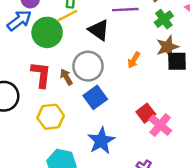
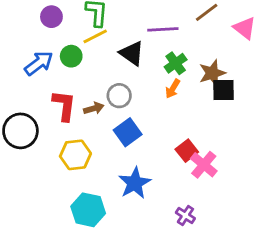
green cross: (164, 19) -> (176, 63), moved
blue arrow: (19, 20) -> (39, 63), moved
green circle: (47, 32) -> (71, 56), size x0.6
gray circle: (88, 66) -> (119, 96), size x0.7
brown arrow: (66, 77) -> (94, 108), turned 105

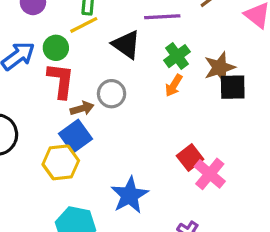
red L-shape: (64, 106) -> (61, 81), moved
blue square: (128, 132) -> (76, 136), moved

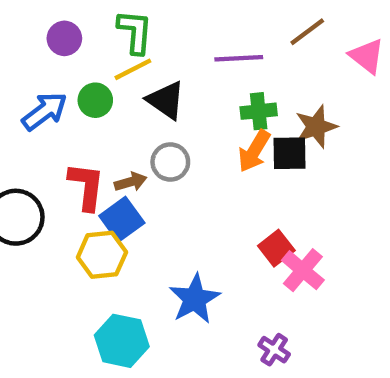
black triangle: (126, 45) -> (166, 100), moved
green cross: (177, 56) -> (259, 111), turned 30
red L-shape: (61, 81) -> (86, 186), moved
orange arrow: (174, 85) -> (254, 151), size x1.4
black square: (233, 87) -> (290, 153), moved

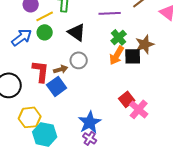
yellow line: (133, 69) -> (45, 16), moved
green cross: (259, 111) -> (119, 37), turned -35
yellow hexagon: (102, 255) -> (30, 117), moved
cyan hexagon: (122, 341) -> (45, 134), moved
purple cross: (274, 350) -> (90, 138), moved

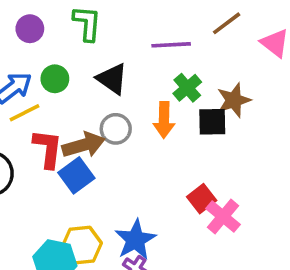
yellow line: (45, 16) -> (24, 113), moved
orange arrow: (117, 55) -> (164, 120), moved, turned -30
brown arrow: (61, 69) -> (84, 145), size x1.6
yellow hexagon: (30, 117) -> (82, 245), moved

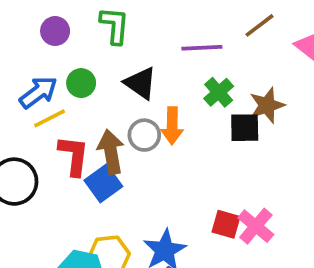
orange arrow: (164, 120) -> (172, 126), moved
brown arrow: (84, 145) -> (111, 152), turned -84
red square: (202, 199) -> (226, 224), moved, turned -36

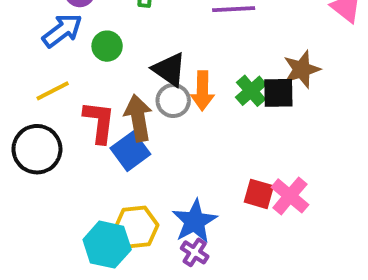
black triangle: (141, 83) -> (169, 69), moved
blue arrow: (38, 92) -> (62, 30), moved
green cross: (219, 92) -> (251, 91), moved
yellow line: (50, 118) -> (53, 91), moved

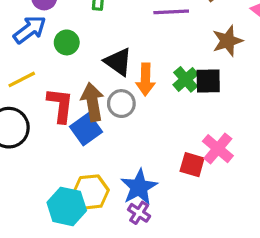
brown star: (302, 69) -> (227, 41), moved
gray circle: (173, 101) -> (121, 104), moved
pink cross: (290, 196) -> (218, 149), moved

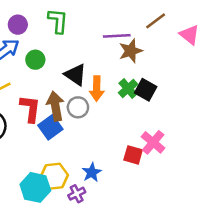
brown star: (227, 41) -> (131, 51), moved
black square: (208, 81) -> (146, 90), turned 30
blue star: (139, 187) -> (92, 172), size x0.7
purple cross: (139, 213) -> (77, 194), moved, turned 30

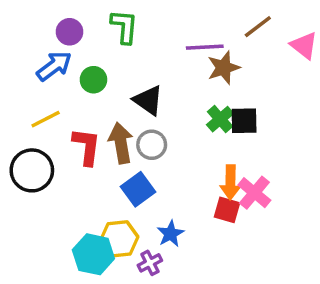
orange arrow: (97, 89) -> (230, 182), moved
black square: (146, 90) -> (244, 121), turned -30
blue square: (50, 127) -> (138, 189), moved

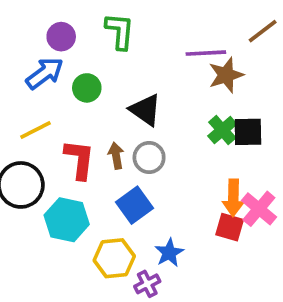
brown arrow: (121, 143) -> (116, 156), size x0.6
cyan hexagon: (93, 254) -> (67, 220), moved

